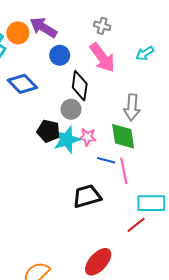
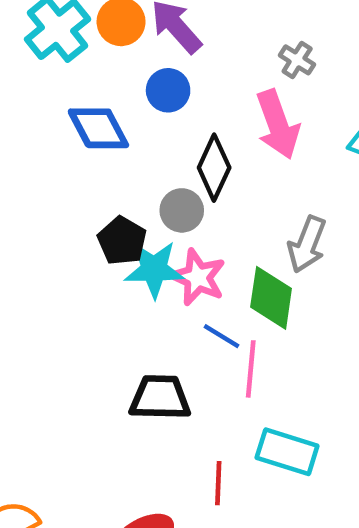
blue circle: (60, 55) -> (168, 90), moved
pink star: (87, 137) -> (198, 277), size x1.4
red line: (136, 225) -> (218, 483), moved, turned -66

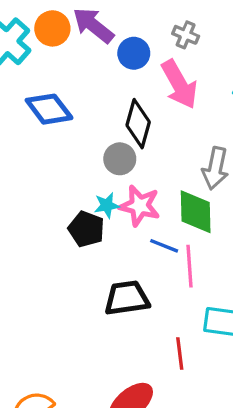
blue circle: (168, 90) -> (134, 53), moved
black pentagon: (122, 241) -> (86, 229), moved
cyan star: (154, 269) -> (107, 205), size x0.6

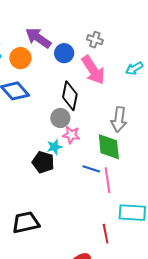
orange circle: (52, 28) -> (20, 58), moved
pink star: (140, 206) -> (71, 135), moved, size x0.7
black trapezoid: (127, 298) -> (26, 223), moved

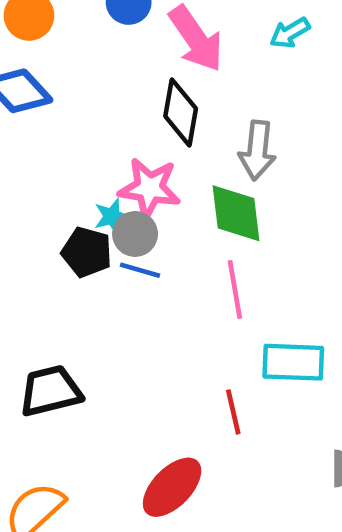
black diamond: (70, 96) -> (181, 112), moved
gray circle: (60, 118) -> (135, 234), moved
pink star: (71, 135) -> (150, 188), size x1.5
blue line: (91, 169) -> (140, 270), moved

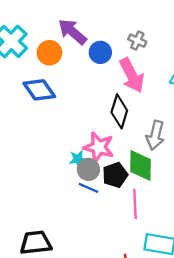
black pentagon: (87, 252) -> (115, 175), moved, turned 30

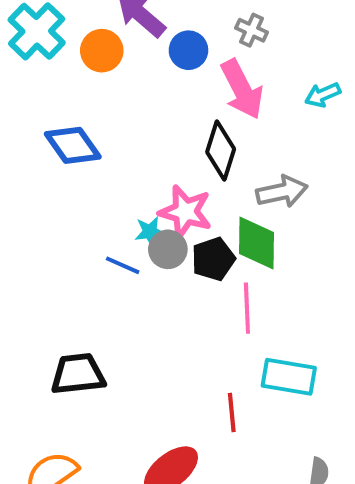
blue diamond: (39, 90) -> (73, 145), moved
gray arrow: (155, 135) -> (282, 192), turned -116
blue line: (89, 188) -> (123, 265), moved

